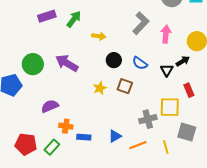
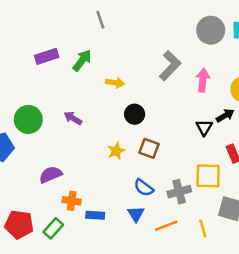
purple arrow: (67, 63) -> (73, 118), size x0.6
blue semicircle: (140, 63) -> (144, 188), moved
blue triangle: (115, 136) -> (136, 214), turned -32

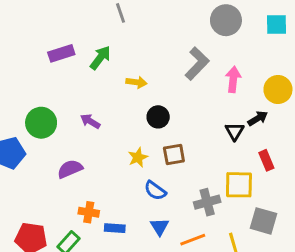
gray circle: (211, 30) -> (226, 20), moved
brown square: (149, 148) -> (174, 154), turned -30
purple semicircle: (51, 175) -> (70, 169), moved
blue semicircle: (144, 188) -> (155, 191), moved

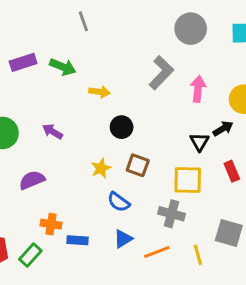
green arrow: (100, 58) -> (63, 67), turned 75
brown square: (174, 154) -> (138, 165), turned 30
yellow square: (239, 185) -> (188, 180), moved
gray cross: (207, 202) -> (172, 214), turned 30
blue triangle: (160, 227) -> (123, 239), turned 30

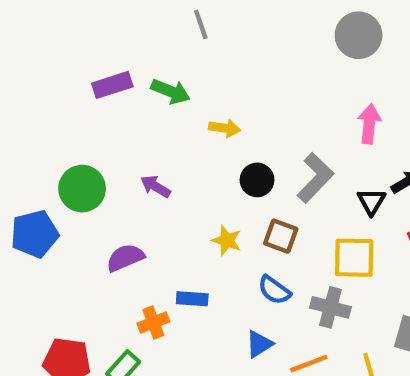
gray L-shape: (161, 73) -> (315, 178), moved
yellow star: (101, 168) -> (227, 240), turned -30
blue semicircle: (119, 202) -> (274, 290), moved
orange cross: (51, 224) -> (153, 322), turned -30
blue rectangle: (77, 240) -> (192, 299), moved

